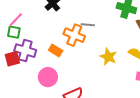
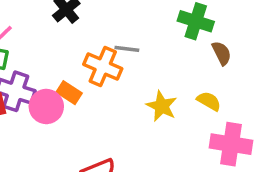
pink circle: (48, 77) -> (46, 106), moved

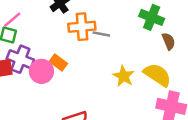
orange cross: (103, 66) -> (82, 27), moved, turned -32
yellow semicircle: (209, 101) -> (157, 75), size x1.6

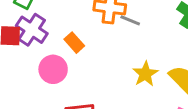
pink circle: (41, 71) -> (53, 69), moved

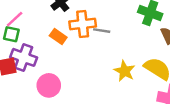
orange rectangle: (74, 43) -> (58, 37), moved

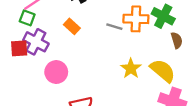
orange cross: (83, 24) -> (136, 19), moved

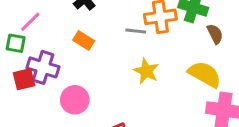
green square: (27, 18) -> (16, 43), moved
yellow star: (131, 68) -> (146, 71), moved

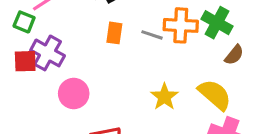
brown semicircle: (215, 34) -> (234, 55), turned 54
orange rectangle: (84, 40) -> (114, 33), moved, turned 54
yellow star: (146, 71) -> (164, 97), moved

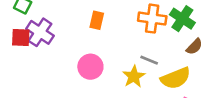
gray line: (152, 35) -> (149, 60), moved
pink circle: (74, 94) -> (90, 67), moved
yellow semicircle: (215, 95) -> (176, 78), turned 112

